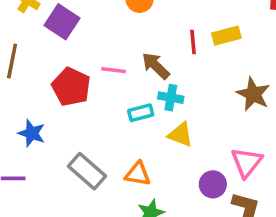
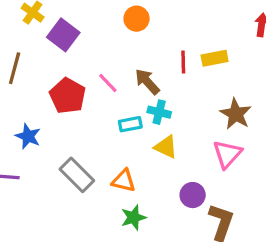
pink line: (114, 70) -> (108, 83), turned 35
pink triangle: (247, 162) -> (227, 154), moved

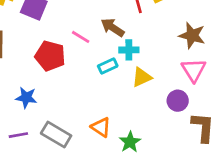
yellow triangle: (166, 147) -> (142, 77), turned -35
gray rectangle: (77, 175) -> (56, 135), moved
orange triangle: (124, 181) -> (101, 127), moved, turned 35
purple circle: (193, 195) -> (178, 101), moved

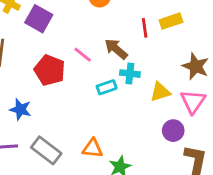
yellow triangle: (142, 77) -> (160, 92), moved
orange triangle: (101, 127) -> (92, 148), turned -35

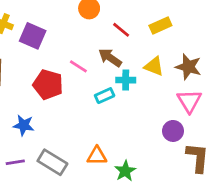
red line: (145, 28) -> (121, 30), moved, turned -36
yellow triangle: (160, 92) -> (154, 66), moved, turned 45

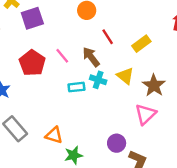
yellow rectangle: (160, 25) -> (141, 44), turned -30
purple square: (33, 36) -> (32, 18), turned 30
purple circle: (173, 131) -> (117, 143), moved

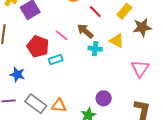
brown star: (154, 85) -> (142, 27), moved, turned -30
cyan rectangle: (76, 87) -> (56, 60), moved
orange triangle: (54, 135) -> (59, 105), moved
purple circle: (117, 143) -> (104, 98), moved

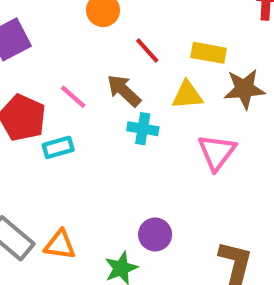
yellow rectangle: (124, 11) -> (209, 53), turned 56
yellow triangle: (117, 41) -> (187, 95), moved, turned -35
pink triangle: (140, 68) -> (217, 152), moved

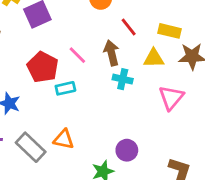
brown arrow: (124, 91) -> (112, 53), turned 30
orange triangle: (60, 245) -> (64, 139), moved

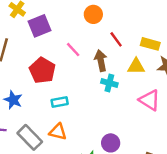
pink line: (77, 55) -> (73, 50), moved
cyan rectangle: (65, 88) -> (60, 102), moved
pink triangle: (171, 98) -> (150, 100), turned -40

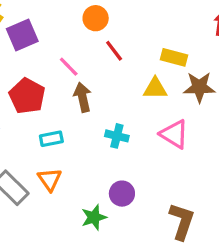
red line: (116, 39) -> (114, 51), moved
brown arrow: (101, 61) -> (83, 97), moved
cyan cross: (109, 83) -> (117, 136), moved
orange triangle: (58, 132) -> (50, 179), turned 42

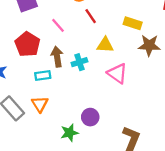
yellow triangle: (155, 88) -> (105, 45), moved
brown arrow: (83, 97) -> (57, 57), moved
pink triangle: (174, 134) -> (117, 73), moved
cyan cross: (117, 136) -> (79, 62), moved, turned -35

